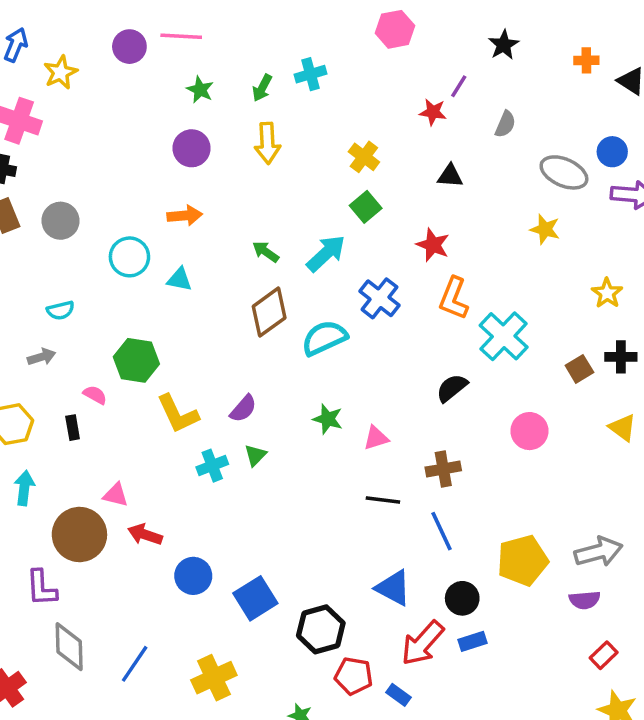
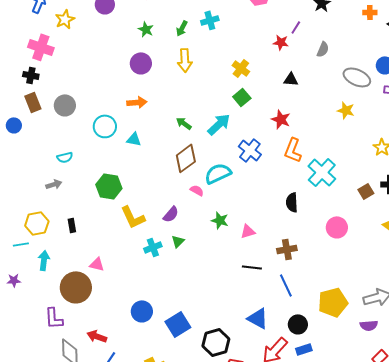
black semicircle: (452, 388) -> (292, 202), turned -54
pink semicircle: (95, 395) -> (197, 190), moved
red arrow: (145, 535) -> (97, 336), moved

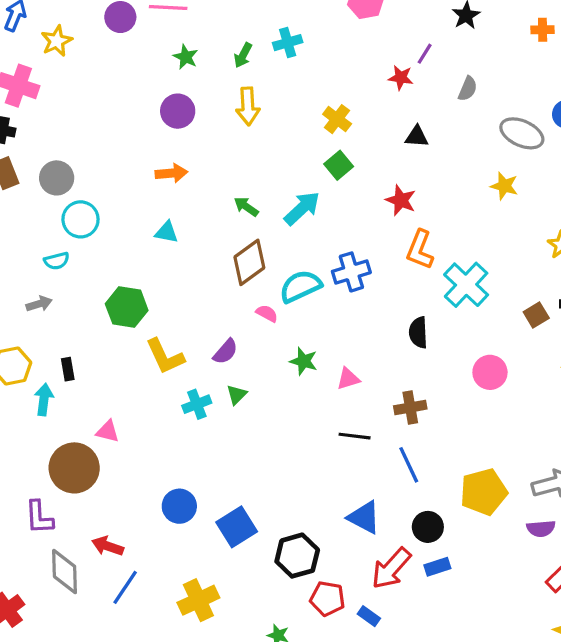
cyan circle: (105, 126) -> (81, 219), moved
blue cross: (250, 150) -> (351, 272), moved, turned 35
cyan arrow: (44, 260) -> (44, 399), moved

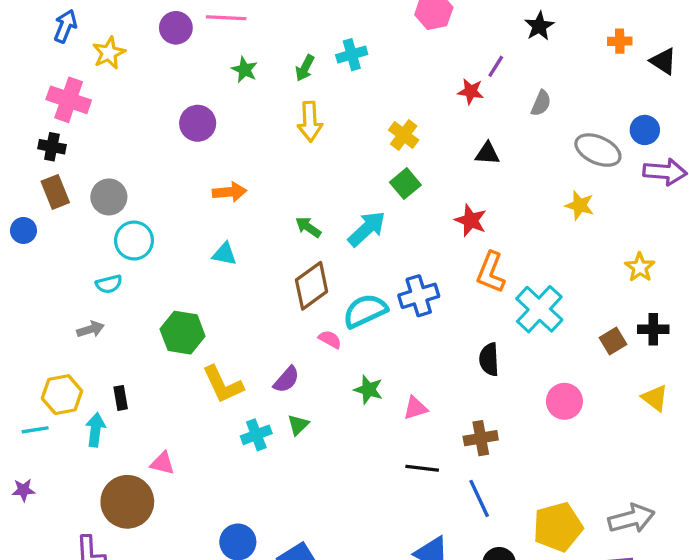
purple circle: (178, 111) -> (198, 123), moved

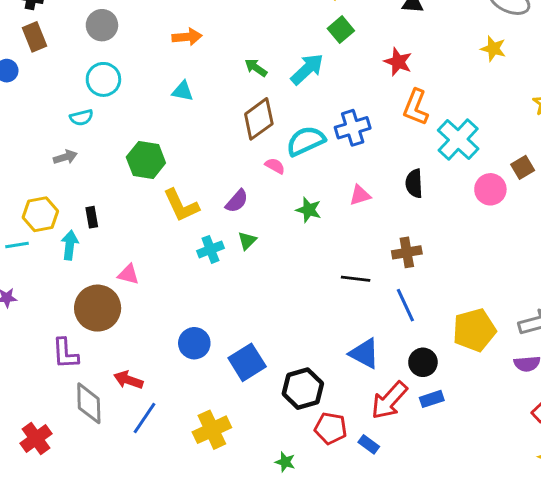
gray circle: (109, 197) -> (102, 25), moved
pink circle: (564, 401) -> (490, 189), moved
pink triangle: (415, 408) -> (360, 195), moved

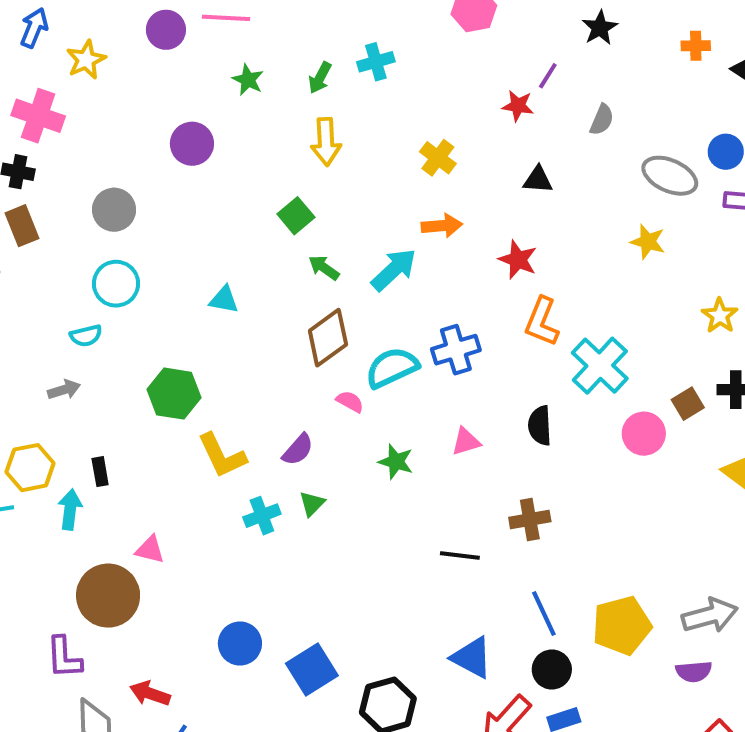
green square: (341, 30) -> (296, 216), moved
orange arrow: (187, 37) -> (442, 226), moved
blue line: (405, 305) -> (544, 614), moved

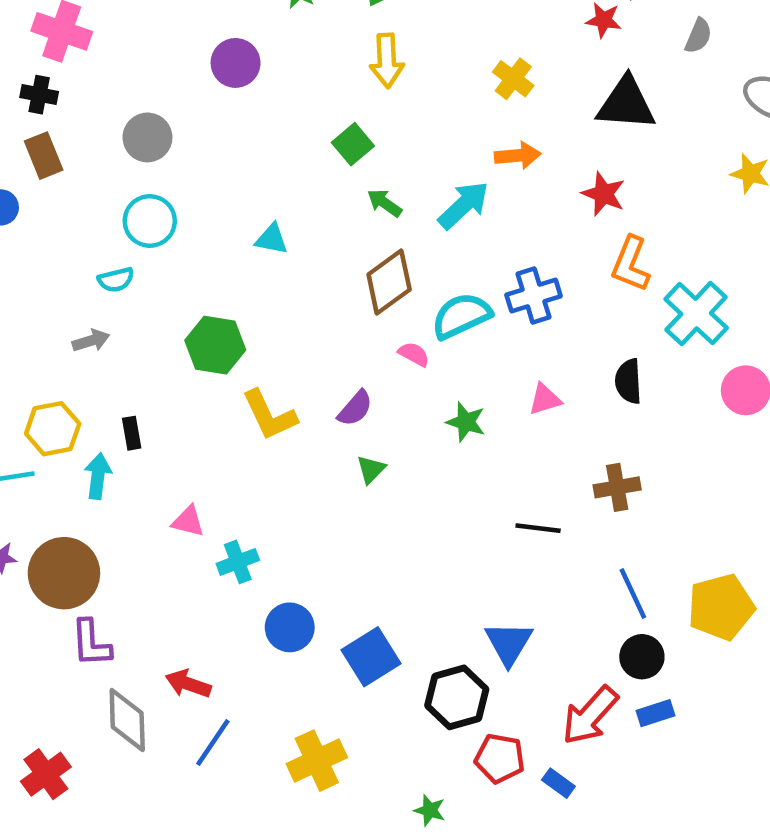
black triangle: (538, 180) -> (626, 104), size x1.8
cyan cross: (262, 516) -> (238, 562), moved
brown circle: (108, 596) -> (64, 573), moved
blue triangle: (472, 658) -> (509, 643), moved, turned 33

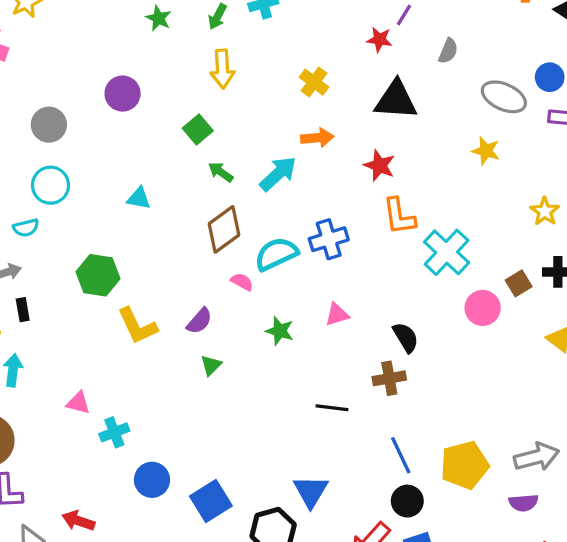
purple circle: (236, 63) -> (123, 94), moved
orange L-shape: (631, 264) -> (399, 216), turned -30
black semicircle: (628, 381) -> (406, 337), moved, turned 152
black rectangle: (132, 433) -> (23, 310), moved

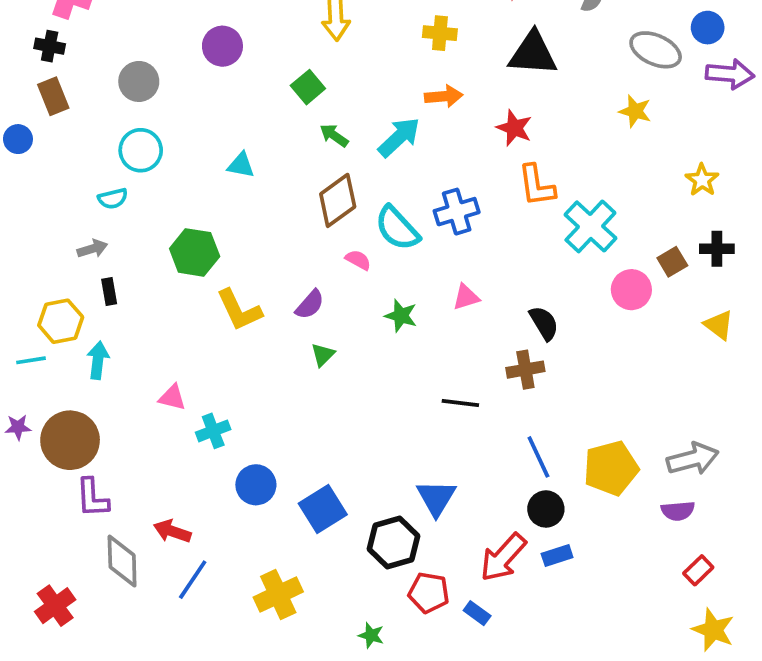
yellow cross: (314, 82) -> (440, 33), turned -32
cyan semicircle: (276, 254) -> (397, 228), turned -108

